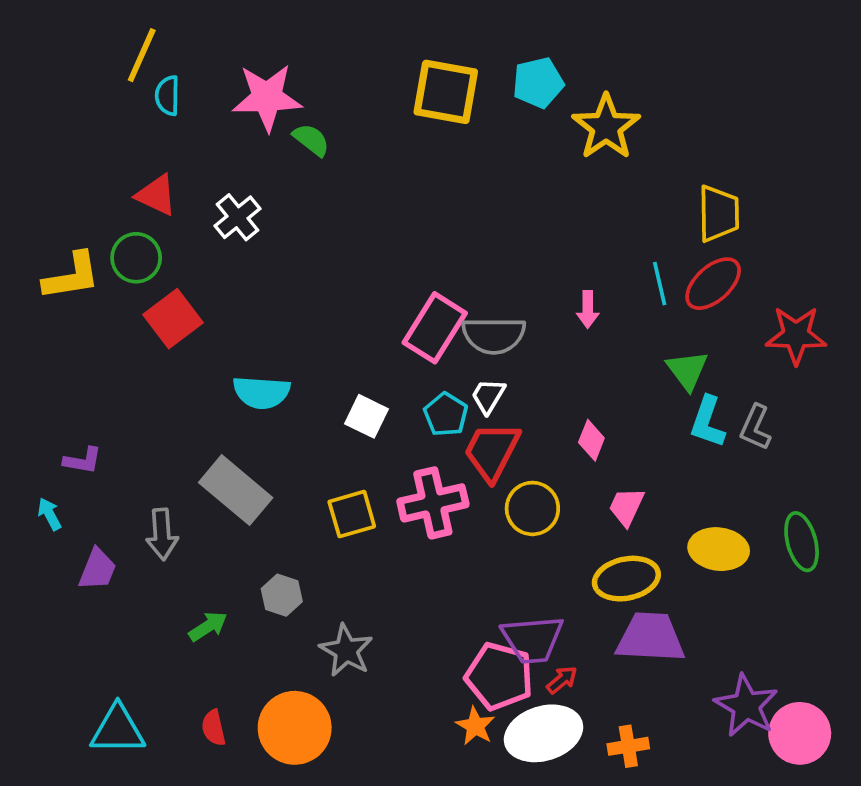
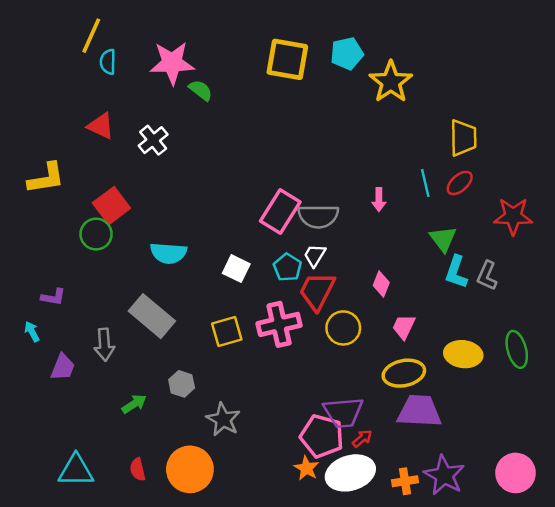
green circle: (136, 258) -> (96, 234), moved
red ellipse: (713, 284) -> (460, 183), size x0.7
purple star: (746, 706) -> (444, 475), moved

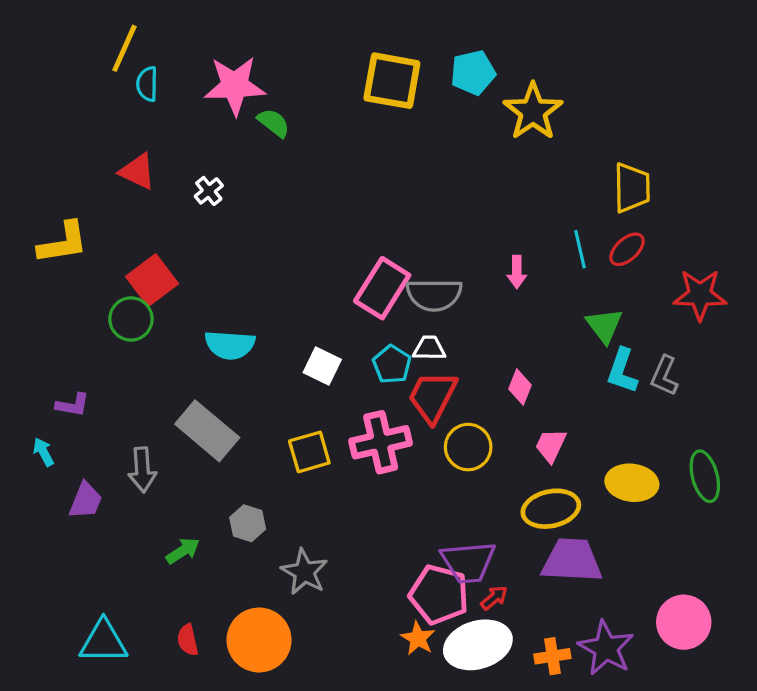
white cross: (153, 140) -> (209, 191), size x0.7
white trapezoid: (315, 255) -> (429, 348), turned 60
pink circle: (516, 473) -> (684, 622), moved

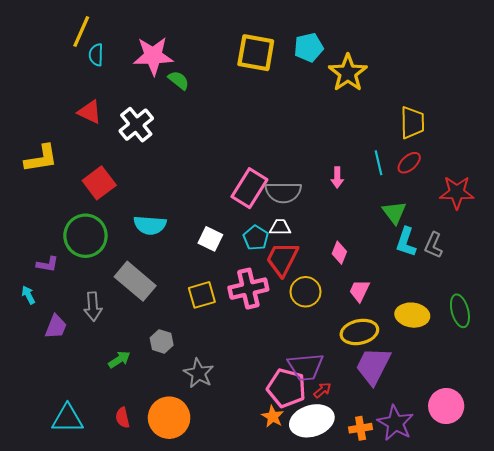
white cross: (209, 191) -> (136, 125), size x1.8
green circle: (131, 319) -> (85, 236), moved, size x1.5
purple trapezoid: (572, 561) -> (373, 366), turned -66

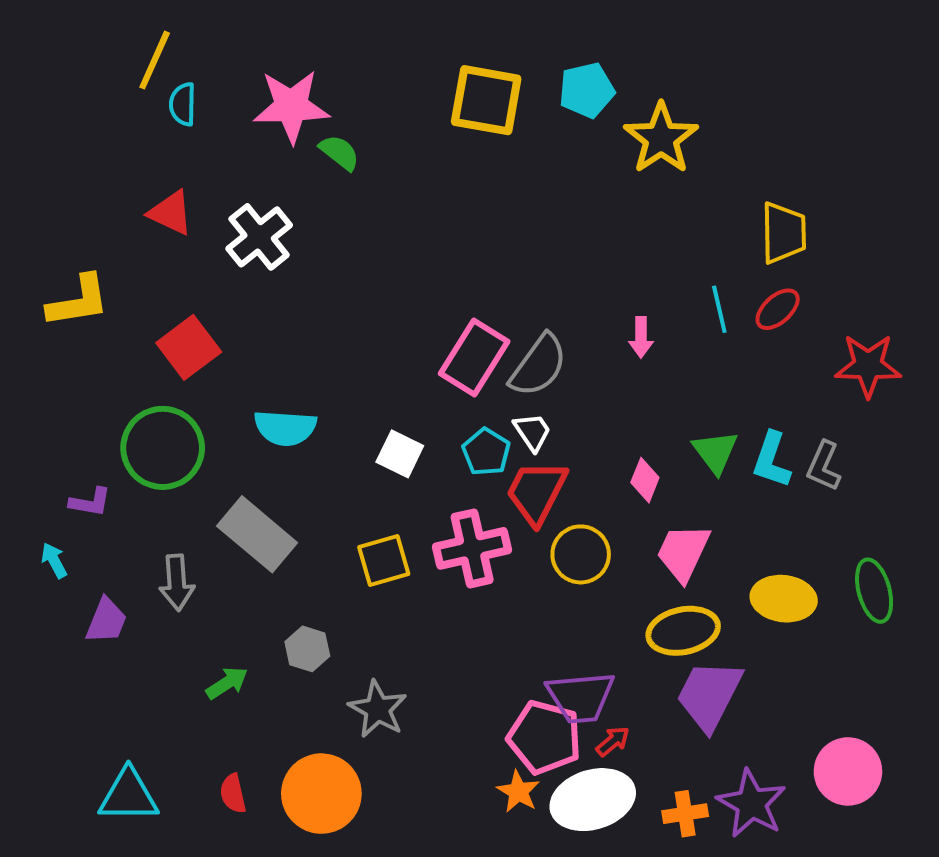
gray semicircle: (283, 192) -> (538, 365), turned -54
green triangle: (394, 212) -> (715, 452), moved
white trapezoid: (280, 227) -> (532, 432), turned 55
pink trapezoid: (359, 291) -> (683, 552), size x1.4

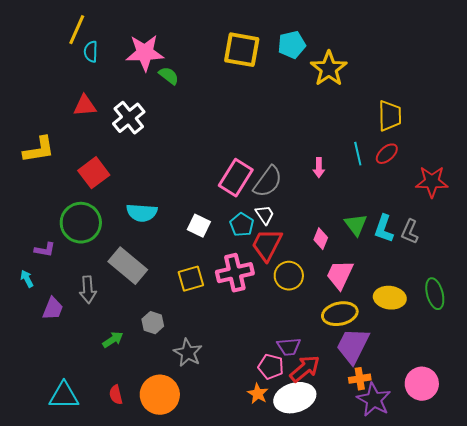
red triangle: (171, 213) -> (85, 106), turned -30
purple trapezoid: (581, 697) -> (289, 347), size x0.7
pink pentagon: (544, 737) -> (271, 367), size x0.7
red arrow: (613, 741) -> (305, 369), size x1.8
orange cross: (685, 814) -> (360, 379), moved

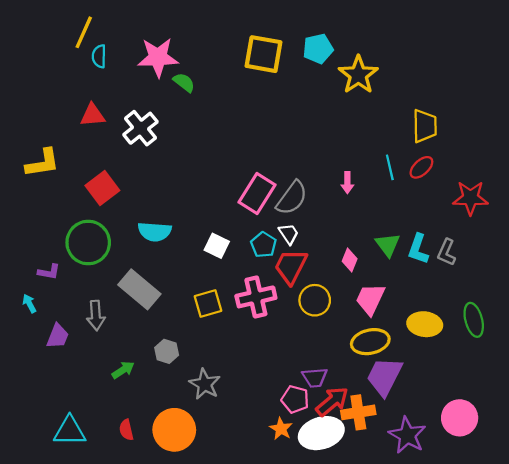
orange cross: (360, 379) -> (358, 412), moved, size x1.4

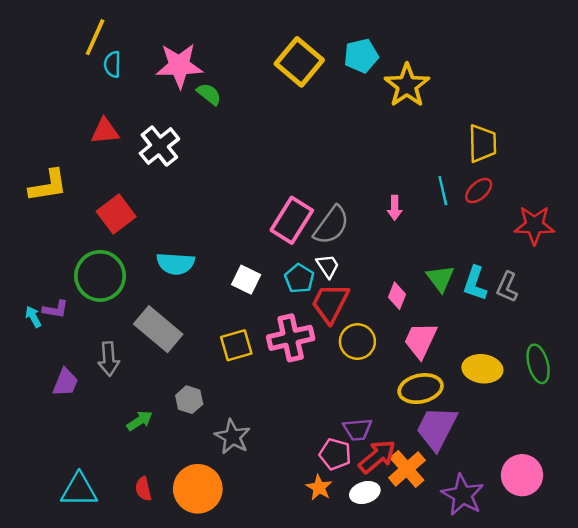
yellow square: (264, 54) -> (299, 62), turned 30
cyan arrow: (29, 303) -> (33, 317), moved
orange cross: (358, 412) -> (407, 469), turned -32
white ellipse: (321, 433) -> (365, 492), size x0.6

